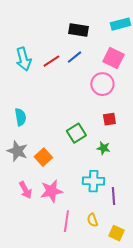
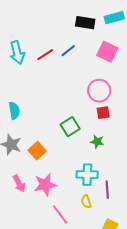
black rectangle: (78, 30) -> (85, 23), moved
pink circle: (102, 84) -> (99, 91), moved
yellow semicircle: (92, 220) -> (86, 202), moved
pink line: (66, 221) -> (60, 215), turned -45

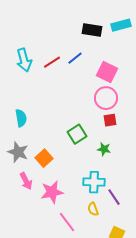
pink square: (107, 52) -> (107, 72), moved
pink arrow: (19, 184) -> (26, 181), moved
purple line: (107, 190) -> (114, 197), turned -30

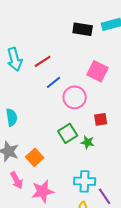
blue line: (75, 58) -> (54, 82), moved
pink circle: (106, 98) -> (75, 97), moved
green star: (104, 149) -> (88, 142), moved

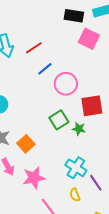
pink square: (98, 71) -> (89, 39), moved
red square: (101, 119) -> (92, 106), size x1.6
cyan cross: (85, 181) -> (76, 168), turned 30

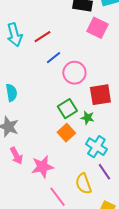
orange square: (26, 144) -> (66, 133), moved
cyan cross: (76, 168) -> (96, 147), moved
yellow semicircle: (75, 195) -> (83, 184), size x1.5

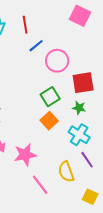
red line: (42, 37) -> (25, 25), turned -66
green star: (87, 118) -> (79, 108), moved

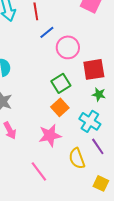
green star: (79, 108) -> (99, 94), moved
pink star: (25, 155) -> (50, 135), moved
pink line: (40, 185) -> (39, 171), moved

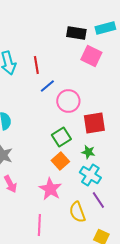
green star: (99, 94) -> (88, 152), moved
pink star: (50, 135) -> (50, 189), turned -30
pink line: (39, 171) -> (39, 225), turned 40

